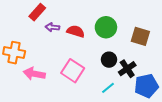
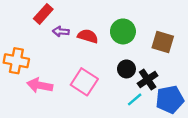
cyan line: (108, 88) -> (135, 99), moved

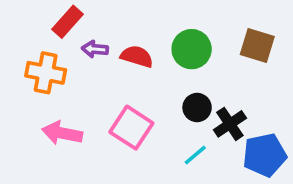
brown square: (163, 42) -> (257, 45), moved
orange cross: (16, 61) -> (46, 73), moved
cyan line: (135, 99) -> (195, 155), moved

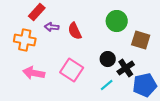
brown square: (257, 45) -> (141, 40), moved
green circle: (192, 49) -> (117, 21), moved
red semicircle: (137, 56) -> (75, 31), turned -132

